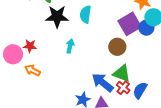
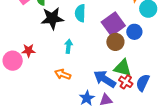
purple square: (130, 24) -> (113, 24), moved
blue circle: (146, 28) -> (134, 32), moved
orange arrow: (32, 70) -> (63, 74), moved

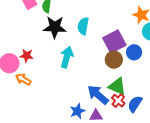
cyan arrow: (68, 46) -> (67, 57), size x1.5
orange arrow: (63, 74) -> (23, 79), moved

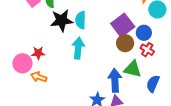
cyan semicircle: (83, 26) -> (81, 20), moved
blue arrow: (98, 95) -> (115, 80), turned 55
red cross: (118, 101) -> (147, 50), moved

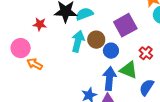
cyan semicircle: (81, 20) -> (84, 14), turned 60
blue circle: (144, 33) -> (111, 51), moved
brown circle: (125, 43) -> (96, 40), moved
red star: (38, 53) -> (40, 24), moved

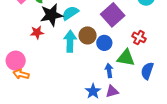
red star: (40, 24) -> (37, 32), moved
orange arrow: (35, 64) -> (21, 74), moved
blue arrow: (109, 79) -> (109, 71), size x0.6

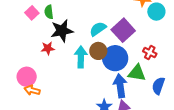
cyan semicircle: (70, 13) -> (98, 29), moved
blue circle: (104, 43) -> (115, 58), size x1.6
blue arrow: (109, 71) -> (120, 86), size x1.6

